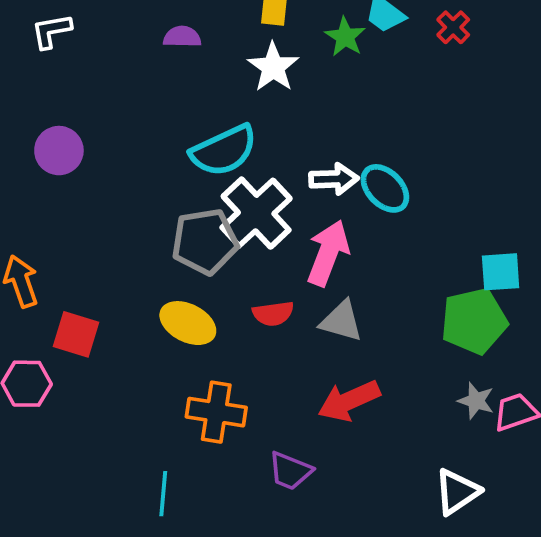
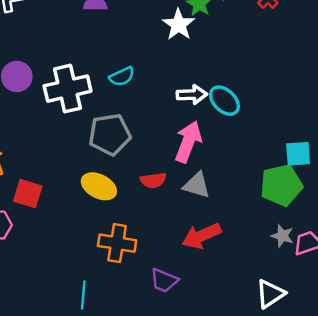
white star: (273, 67) -> (179, 25), moved
cyan semicircle: (224, 151) -> (122, 76), size x0.6
white cross: (256, 213) -> (68, 89), moved, turned 30

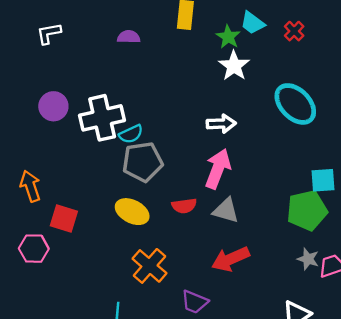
white star: (179, 25) -> (234, 66), moved
cyan semicircle: (122, 76) -> (131, 134), moved
cyan ellipse: (224, 101) -> (295, 104), moved, size x1.4
orange cross: (117, 243) -> (149, 266), turned 32

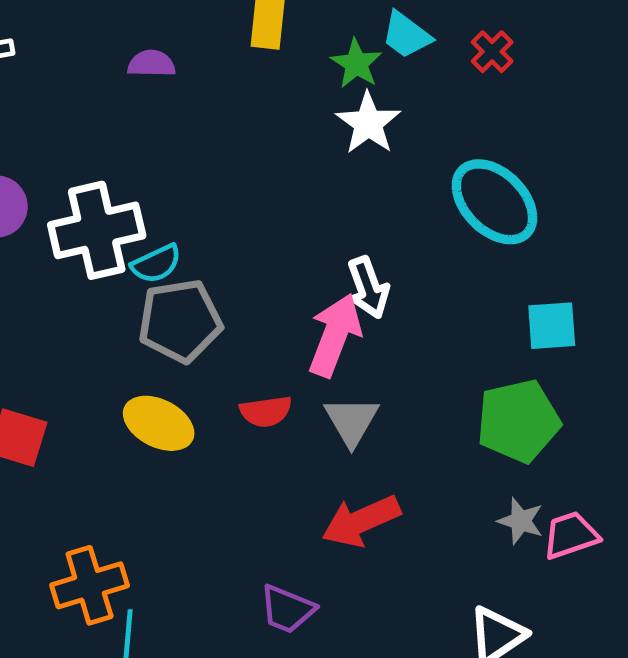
white arrow: (221, 124) -> (368, 288), moved, turned 72
cyan square: (323, 180) -> (552, 326), moved
gray triangle: (226, 210) -> (352, 421), turned 44
orange cross: (149, 266) -> (90, 585), moved, turned 32

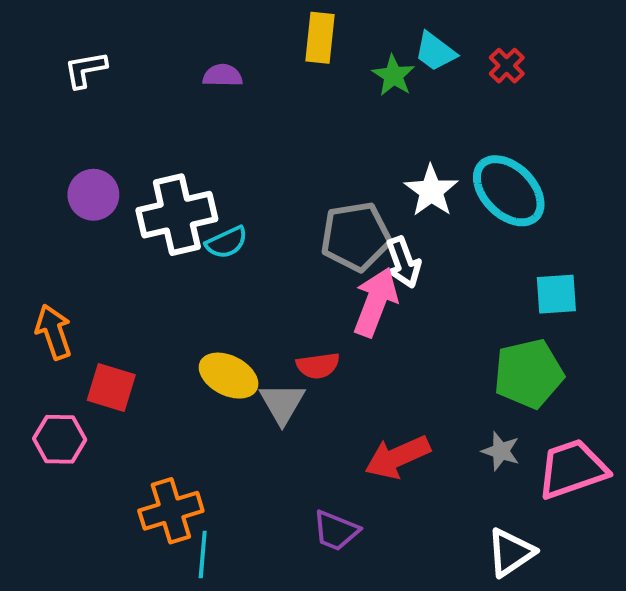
white star: (368, 123) -> (431, 191), moved
gray pentagon: (180, 321) -> (356, 236), moved
gray triangle: (352, 421) -> (282, 403), moved
gray star: (521, 521) -> (501, 451), moved
pink trapezoid: (571, 535) -> (572, 469), size x1.5

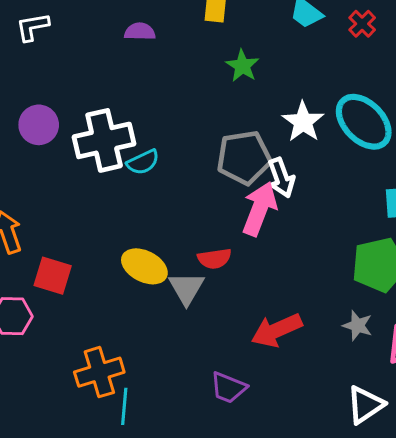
green star: (393, 76) -> (242, 66), moved

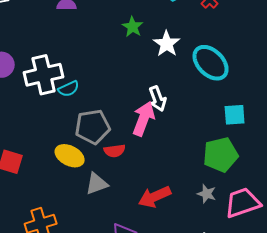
white star: (303, 122) -> (167, 44), moved
gray pentagon: (244, 158) -> (93, 127), moved
gray triangle: (186, 288) -> (97, 184), moved, turned 40

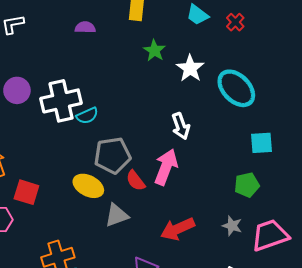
pink arrow: (144, 119) -> (166, 167), moved
red semicircle: (115, 151) -> (136, 181), turned 60
green pentagon: (221, 155) -> (247, 185), size x0.7

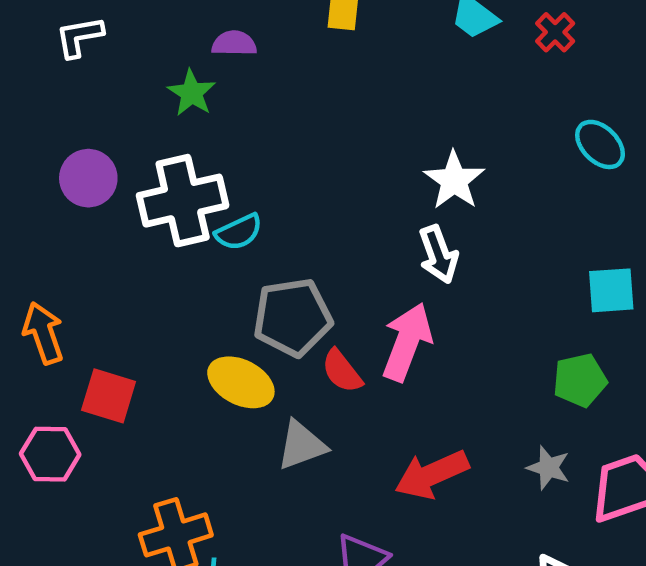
green star: (154, 51) -> (192, 93), moved
white star: (190, 68) -> (454, 180), moved
cyan ellipse: (236, 88) -> (600, 144), moved, size x0.6

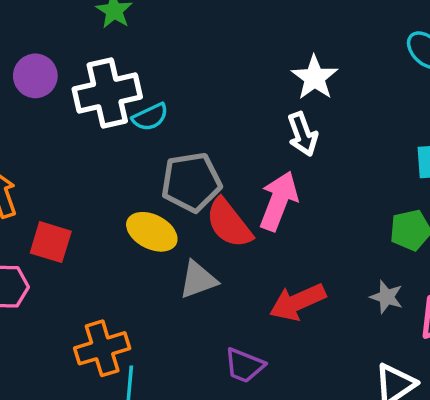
red semicircle: (342, 371) -> (229, 223), size x1.5

